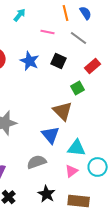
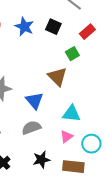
blue triangle: (51, 135) -> (34, 101), moved
cyan circle: (98, 167) -> (91, 144), moved
black star: (47, 194) -> (41, 160), turned 30

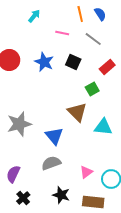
cyan triangle: (71, 114) -> (103, 127), moved
black star: (41, 160) -> (61, 195), turned 30

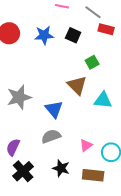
blue star: (44, 62) -> (44, 35), turned -30
red rectangle: (107, 67) -> (106, 29), moved, turned 56
black cross: (23, 198) -> (23, 171), size x1.5

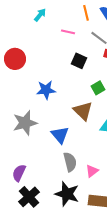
blue star: (44, 35) -> (46, 90), moved
gray semicircle: (51, 136) -> (70, 162), moved, turned 96
black star: (61, 168) -> (67, 194), size x1.4

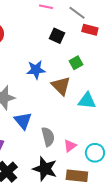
blue star: (46, 90) -> (36, 70), moved
blue triangle: (60, 135) -> (23, 121), moved

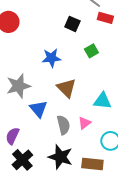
brown triangle: (61, 86) -> (66, 88), moved
cyan triangle: (87, 101) -> (102, 101), moved
pink triangle: (70, 146) -> (84, 123), moved

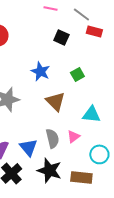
green square: (91, 51) -> (77, 74), moved
blue star: (51, 58) -> (40, 71), turned 30
blue triangle: (38, 109) -> (28, 147), moved

